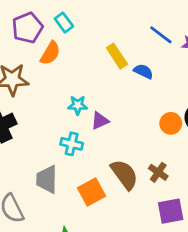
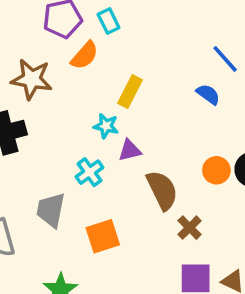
yellow rectangle: (117, 56) -> (130, 92), moved, turned 50
blue semicircle: (143, 71) -> (208, 94), moved
cyan cross: (72, 144) -> (89, 172), turned 30
brown semicircle: (124, 174) -> (162, 190), moved

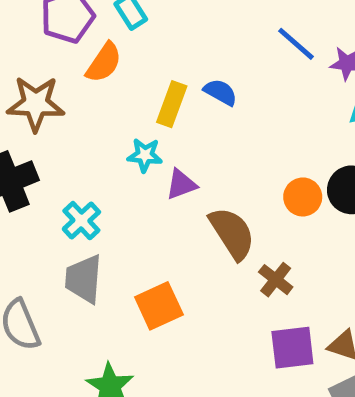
blue semicircle: (208, 94) -> (220, 92), moved
cyan cross: (89, 172) -> (81, 221), moved

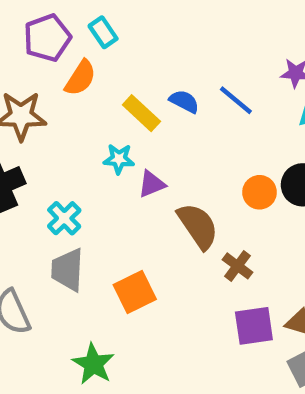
blue line: (296, 44) -> (236, 100), moved
yellow rectangle: (172, 104) -> (141, 113), turned -66

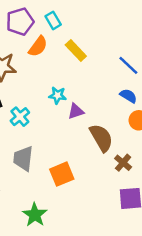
blue semicircle: (184, 101) -> (128, 96), moved
yellow rectangle: (141, 113) -> (76, 51), moved
cyan cross: (64, 218) -> (20, 117), moved

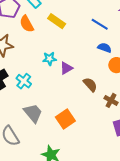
orange semicircle: (38, 46) -> (27, 24), turned 126
brown semicircle: (101, 138) -> (90, 85), size x0.7
gray trapezoid: (23, 159) -> (33, 113), turned 145

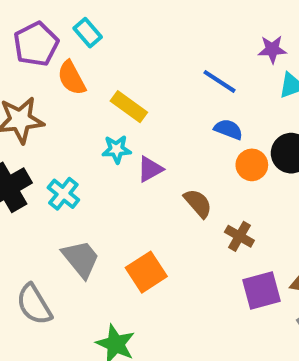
yellow rectangle: (57, 21) -> (129, 107), moved

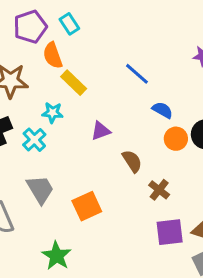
blue line: (219, 81) -> (137, 74), moved
yellow rectangle: (129, 107) -> (74, 83), moved
cyan star: (117, 149) -> (52, 113), moved

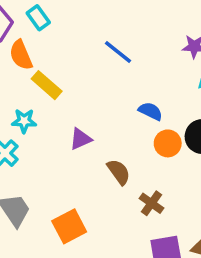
blue line: (137, 74) -> (118, 52), moved

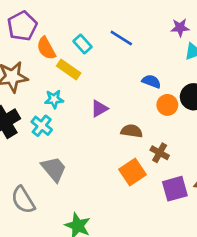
cyan rectangle: (38, 18) -> (83, 44), moved
brown semicircle: (119, 172) -> (132, 131), turned -40
orange square: (69, 226) -> (132, 172), moved

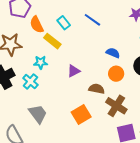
orange circle: (167, 105) -> (116, 74), moved
brown cross: (160, 153) -> (116, 106), size x1.5
orange square: (132, 172) -> (81, 114), moved

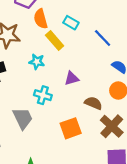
blue line: (92, 20) -> (103, 38), moved
cyan rectangle: (64, 23) -> (71, 23), turned -32
cyan cross: (30, 82) -> (43, 95), moved, turned -35

